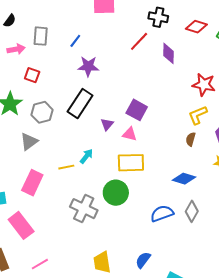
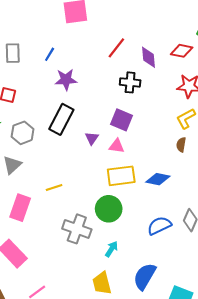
black cross: (158, 17) -> (130, 82), moved
red diamond: (196, 27) -> (182, 51), moved
cyan arrow: (86, 156) -> (111, 249), moved
blue diamond: (184, 179) -> (158, 179), moved
blue semicircle: (143, 260) -> (145, 276), size x1.5

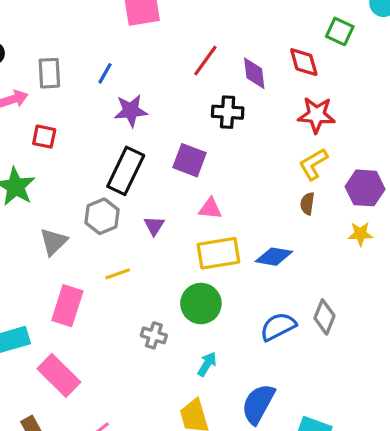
red diamond: (182, 51) -> (304, 62), turned 65
purple square: (121, 120) -> (190, 160), moved
gray hexagon: (23, 133) -> (102, 216), moved
purple triangle: (92, 138) -> (154, 226), moved
gray cross: (77, 229) -> (154, 335), size x0.6

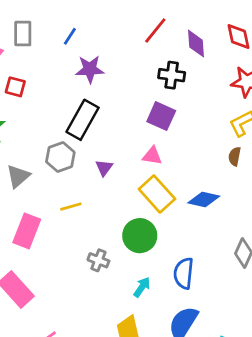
purple square: (190, 160) -> (161, 116), moved
yellow rectangle: (218, 253) -> (157, 194), turned 54
blue semicircle: (278, 327) -> (184, 273), moved, turned -60

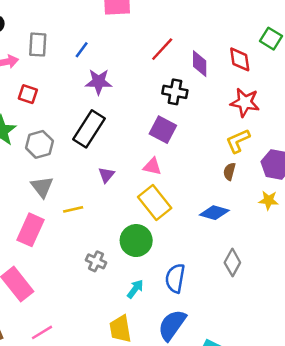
gray hexagon: (60, 157) -> (39, 144), moved
gray triangle: (18, 176) -> (42, 187), moved, turned -30
blue diamond: (204, 199) -> (214, 213), moved

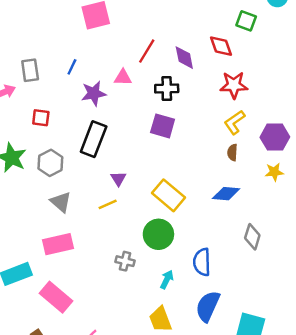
red square: (28, 94) -> (41, 118), moved
pink triangle: (152, 166) -> (123, 78), moved
yellow line: (73, 209) -> (108, 204), moved
pink rectangle: (31, 230) -> (58, 244), turned 64

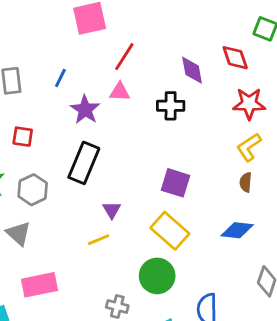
red line: (147, 51) -> (124, 57), moved
purple star: (94, 93) -> (85, 110), turned -30
purple square: (163, 126) -> (176, 183), moved
gray triangle: (61, 202) -> (18, 234), moved

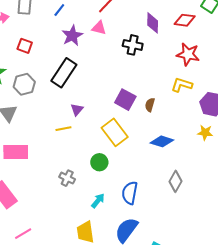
red diamond: (235, 58) -> (185, 20), turned -75
yellow L-shape: (249, 147) -> (182, 85), turned 40
brown semicircle: (246, 182) -> (150, 105), moved
green circle: (157, 276) -> (99, 162), size x0.7

